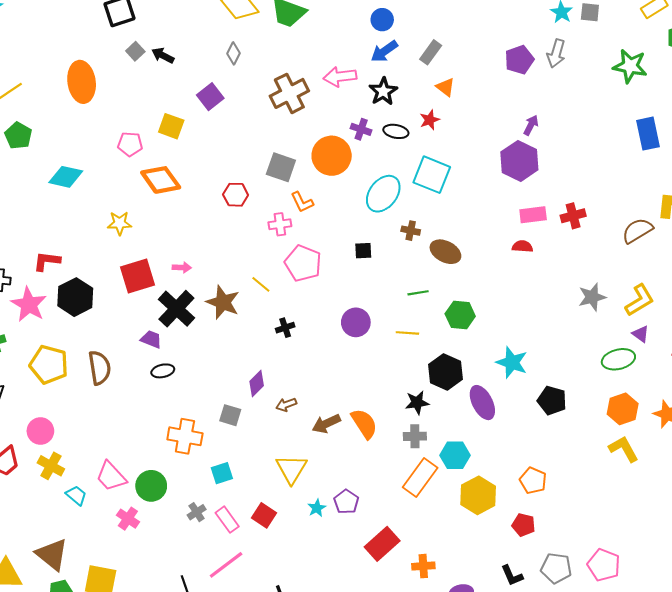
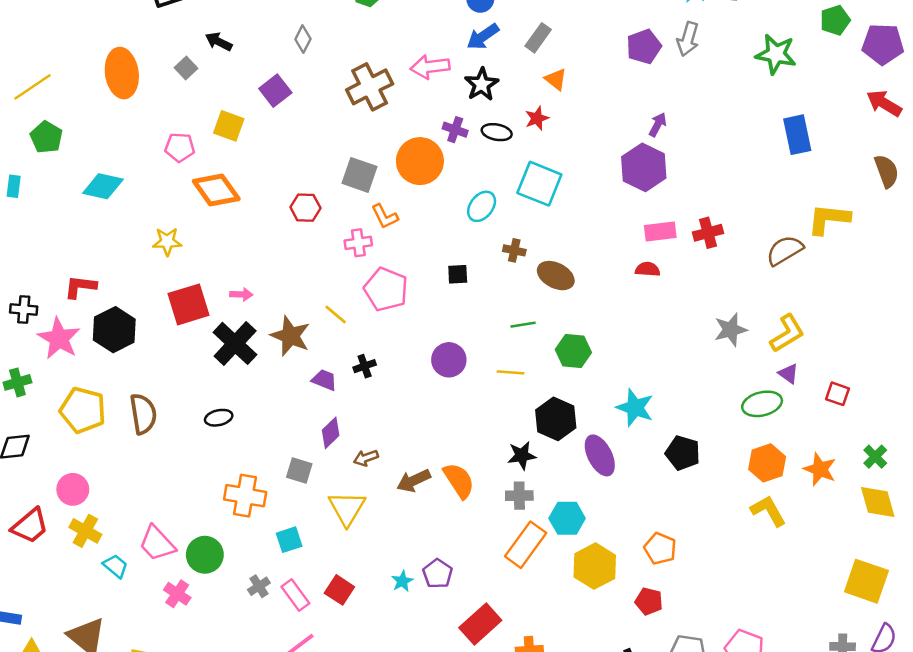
gray square: (135, 51) -> (186, 68), moved
cyan ellipse: (383, 194) -> (482, 206), size x0.7
purple trapezoid: (151, 339) -> (324, 380), moved
yellow triangle: (291, 469) -> (347, 508), moved

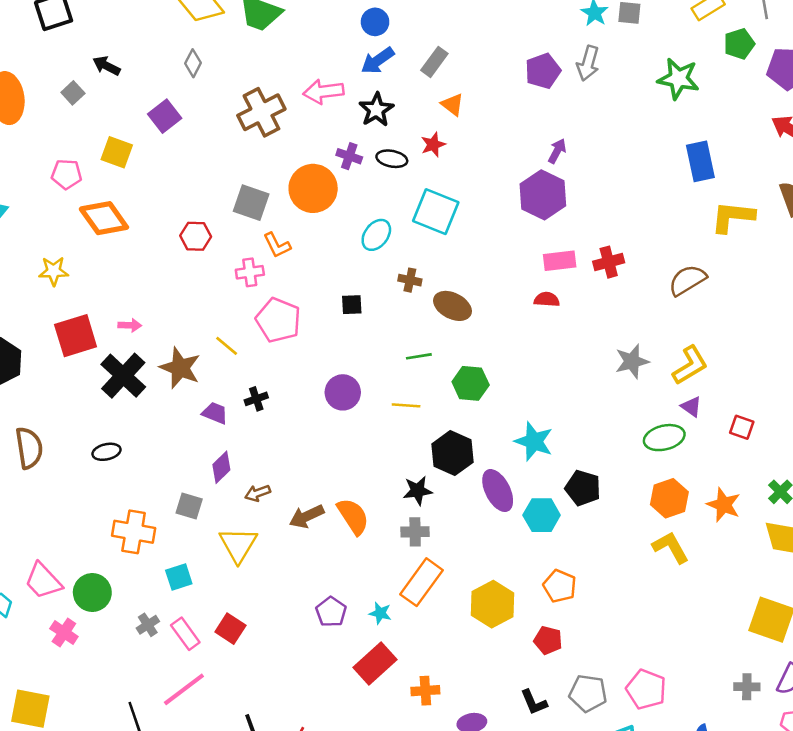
yellow L-shape: (829, 219) -> (733, 217), moved
cyan hexagon: (567, 518) -> (542, 515), moved
cyan star: (402, 581) -> (380, 613), moved, turned -30

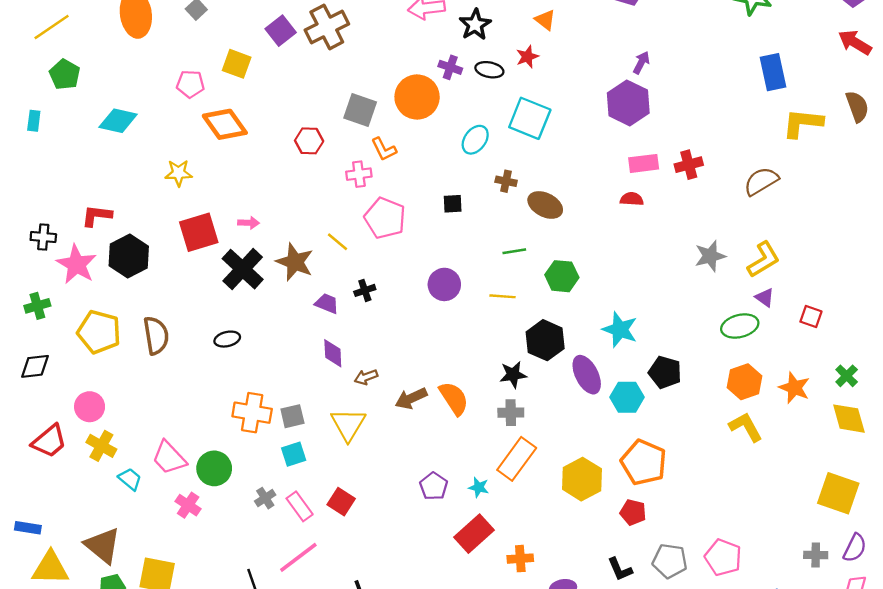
brown cross: (261, 112) -> (327, 27), moved
purple diamond: (221, 467) -> (333, 353), turned -48
gray square: (189, 506) -> (292, 416), moved, turned -30
orange pentagon: (560, 586) -> (644, 462), size x1.5

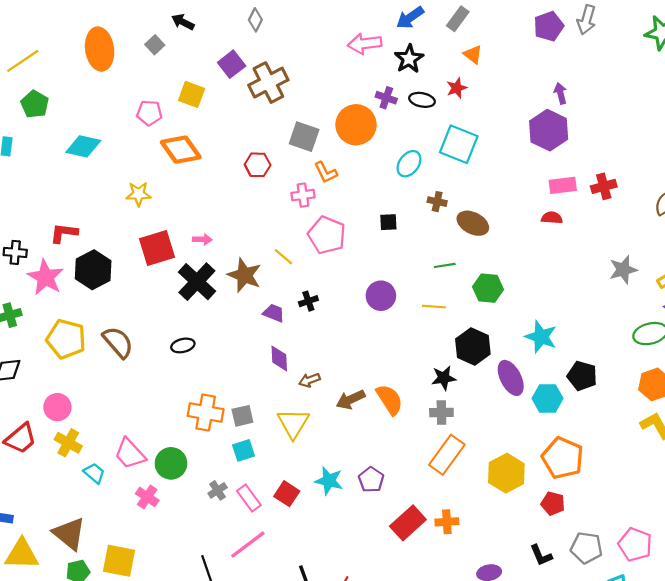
brown cross: (327, 27) -> (268, 83), moved
purple arrow: (641, 63) -> (560, 93), turned -42
brown semicircle: (156, 335) -> (118, 342), turned -32
cyan star: (479, 487) -> (329, 481), moved, size x1.5
orange cross: (520, 559) -> (447, 522), moved

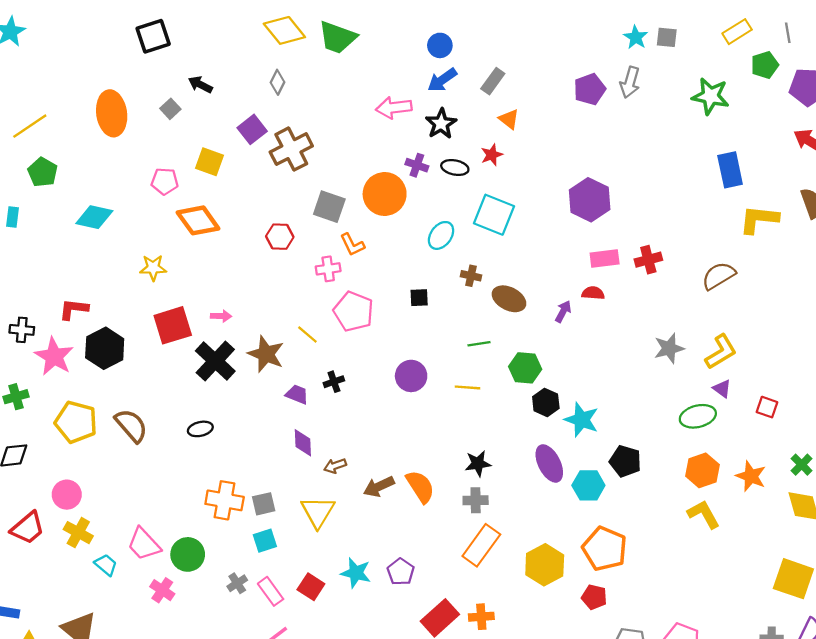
purple arrow: (560, 93) -> (563, 311), moved, turned 42
black hexagon: (473, 347) -> (546, 402), moved, size x0.7

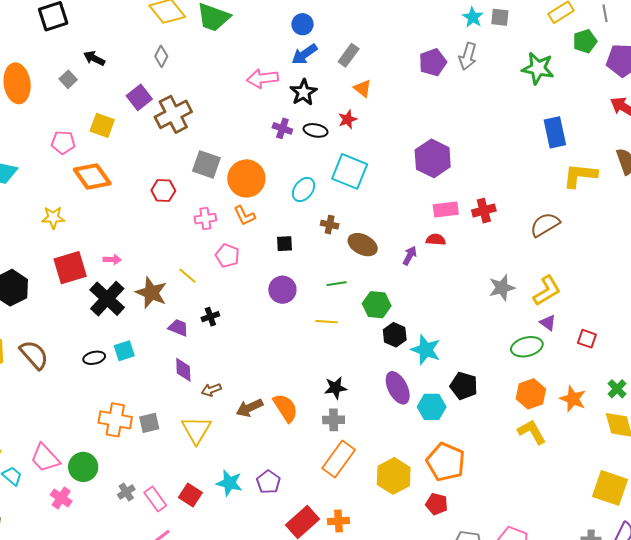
orange circle: (385, 194) -> (246, 178), moved
orange L-shape: (352, 245) -> (244, 216), moved
pink pentagon: (354, 311) -> (227, 256), size x0.7
purple circle: (411, 376) -> (282, 290), moved
cyan square: (265, 541) -> (124, 351), moved

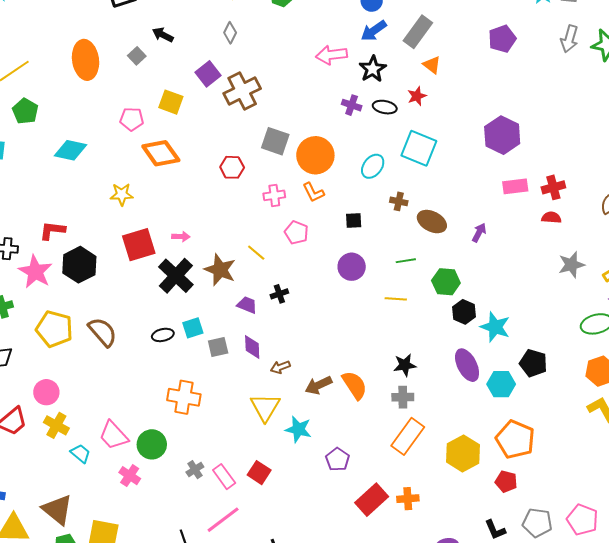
gray rectangle: (349, 55) -> (418, 32), size x1.4
gray arrow: (468, 56) -> (569, 39), moved
red semicircle: (436, 240) -> (551, 218), moved
gray square: (149, 423) -> (218, 347), moved
cyan star: (229, 483) -> (298, 429), moved

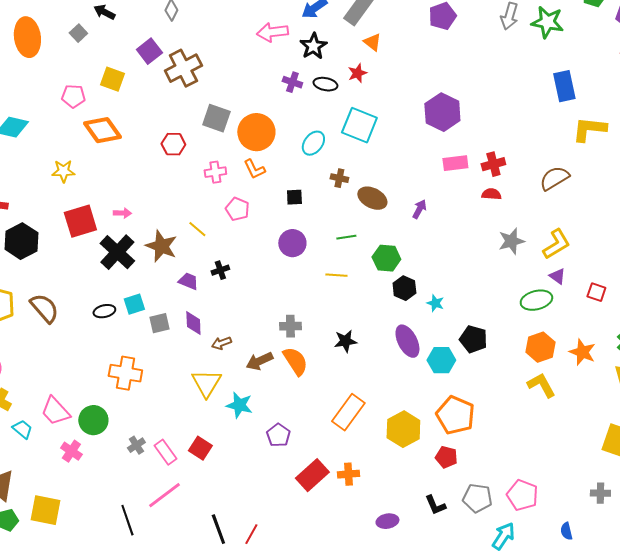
cyan star: (495, 327) -> (435, 303), size x0.6
gray cross: (403, 397) -> (290, 326), moved

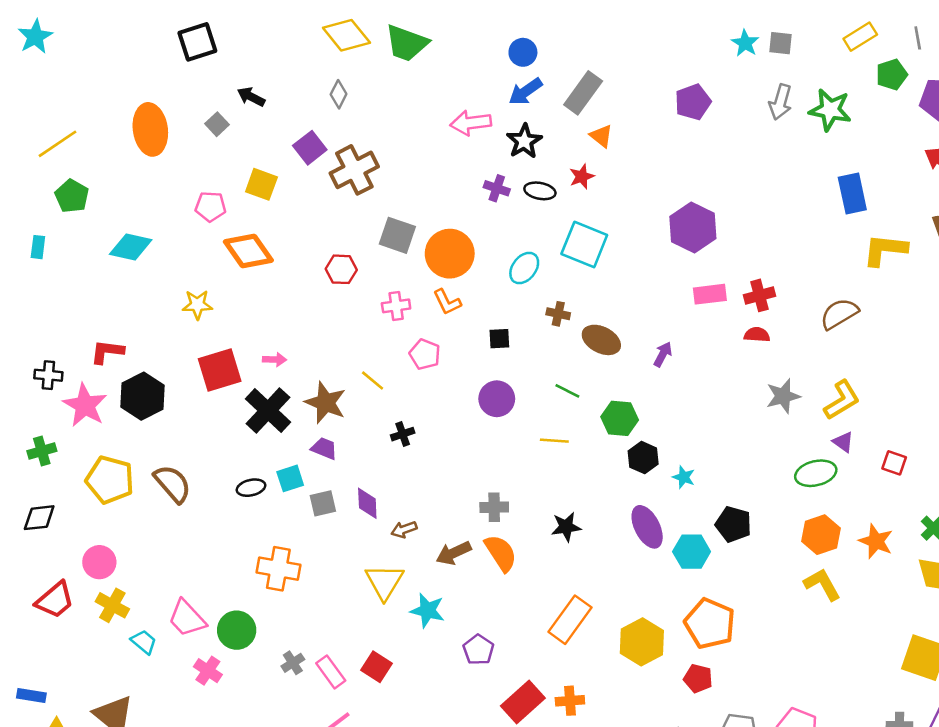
green line: (346, 237) -> (567, 391), turned 36
purple trapezoid: (188, 281) -> (324, 448), moved

